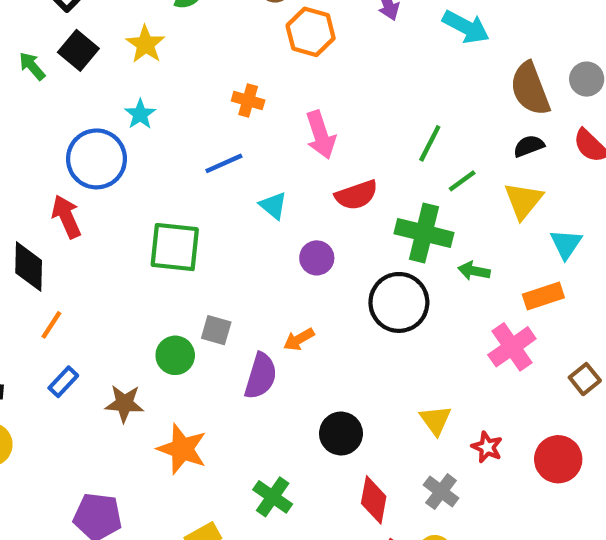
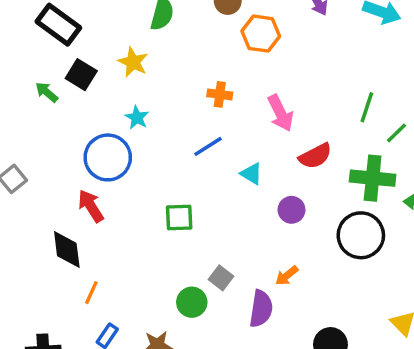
green square: (175, 247) -> (179, 218), size x0.7
gray square: (216, 330) -> (221, 278), turned 30

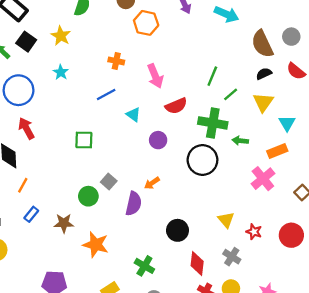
blue circle: (108, 157) -> (19, 90), moved

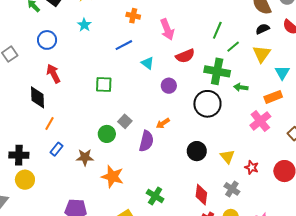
blue circle: (19, 90) -> (47, 40), size x0.7
black circle: (178, 230) -> (197, 151), moved

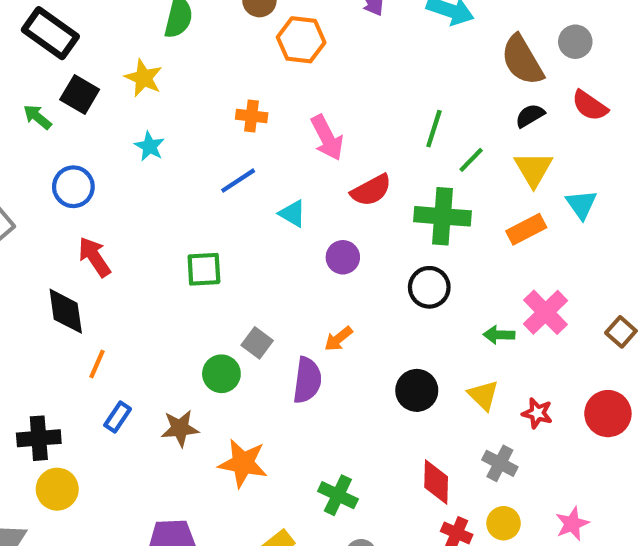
green arrow: (241, 87) -> (499, 335), moved
orange rectangle: (273, 97) -> (526, 229), moved
black circle: (207, 104) -> (429, 287), size x0.7

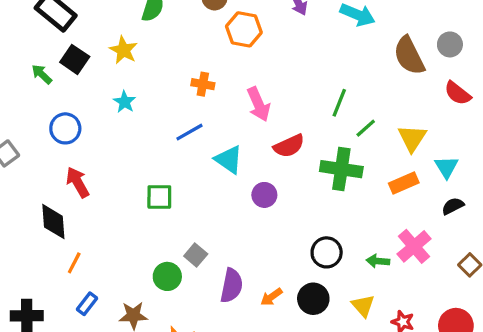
black semicircle: (530, 116) -> (453, 206), moved
cyan triangle: (293, 214) -> (229, 160), size x1.4
black circle: (429, 287) -> (327, 252), moved
orange arrow: (338, 339) -> (271, 297), moved

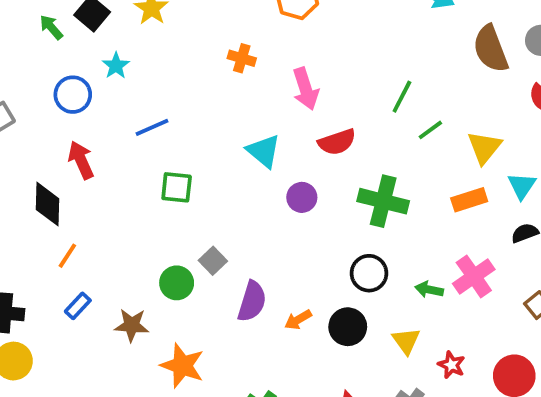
cyan star: (125, 102) -> (116, 66), moved
blue line: (189, 132) -> (152, 127), moved
green cross: (341, 169) -> (383, 201), moved

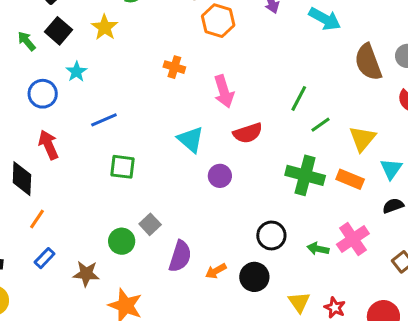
orange rectangle: (469, 200) -> (350, 179), turned 40
green cross: (383, 201) -> (305, 175), moved
yellow triangle: (406, 341) -> (299, 302), moved

